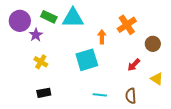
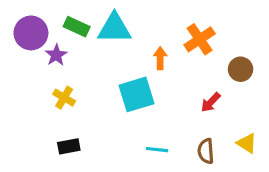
yellow triangle: (157, 79) -> (247, 143), moved

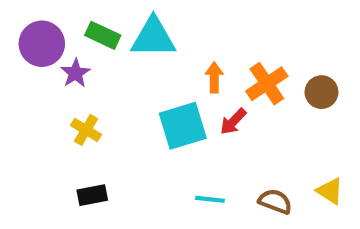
orange cross: (200, 39) -> (267, 84), moved
red arrow: (211, 102) -> (233, 122), moved
brown semicircle: (206, 151) -> (275, 201), turned 115

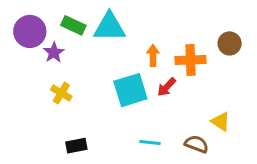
orange cross: (267, 84) -> (191, 60), turned 32
brown circle: (321, 92) -> (230, 43), moved
yellow triangle: (330, 191) -> (221, 122), moved
black rectangle: (92, 195) -> (76, 146), moved

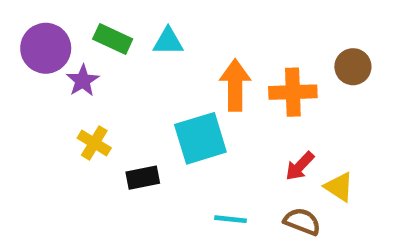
cyan triangle: (109, 27) -> (168, 41), size x0.6
orange arrow: (153, 55) -> (235, 85), size x1.5
red arrow: (166, 87) -> (300, 166), moved
black rectangle: (76, 146) -> (143, 178), moved

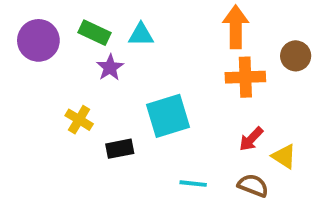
purple star: (83, 81) -> (110, 67), moved
orange arrow: (235, 85) -> (236, 27), moved

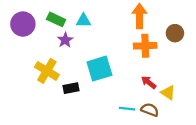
yellow cross: (79, 120) -> (47, 71), size x1.5
red arrow: (251, 139) -> (149, 82), turned 84
cyan line: (193, 184) -> (127, 109), moved

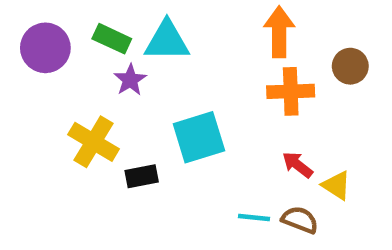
cyan triangle: (83, 21) -> (167, 41), size x1.5

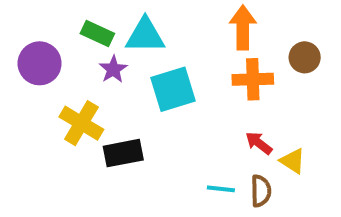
purple circle: (45, 48) -> (40, 63), moved
cyan square: (199, 137) -> (173, 89), moved
black rectangle: (142, 176) -> (123, 153), size x1.4
brown semicircle: (300, 220) -> (261, 191), turned 68

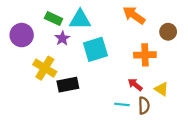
orange arrow: (243, 27) -> (134, 15), turned -55
orange cross: (253, 79) -> (145, 55), moved
red arrow: (259, 143) -> (135, 85), moved

